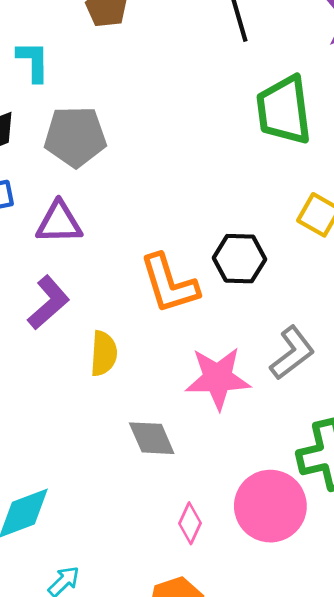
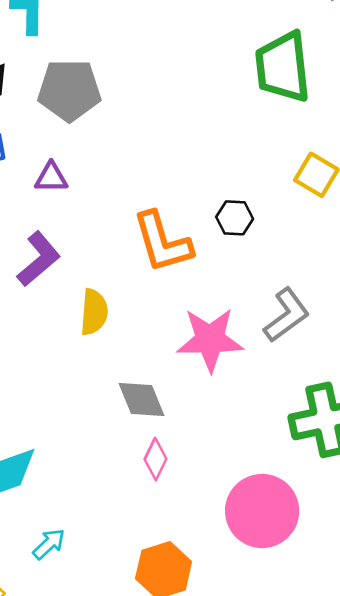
purple triangle: (59, 222) -> (51, 178), size x0.7
black hexagon: (239, 259) -> (235, 218), size x0.7
pink circle: (270, 506) -> (262, 511), moved
pink diamond: (190, 523) -> (156, 459), moved

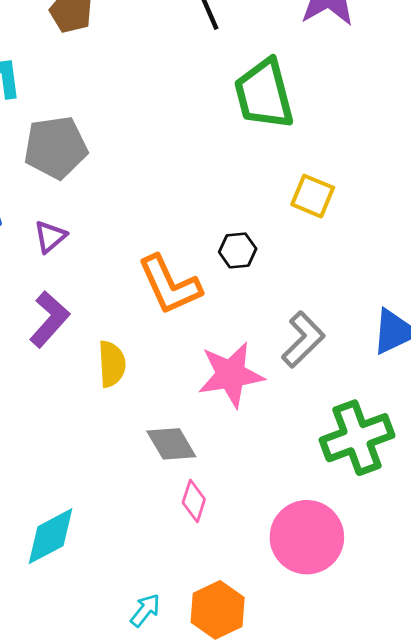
purple triangle: (51, 178) -> (50, 237), turned -32
cyan arrow: (49, 544) -> (145, 610), moved

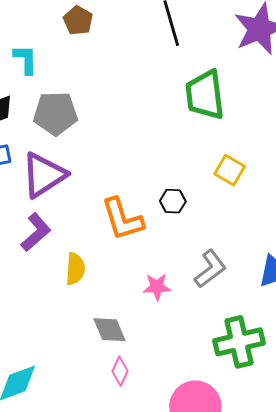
purple triangle: (50, 237) -> (44, 175), size x2.0
pink star: (231, 375) -> (157, 287), size x0.6

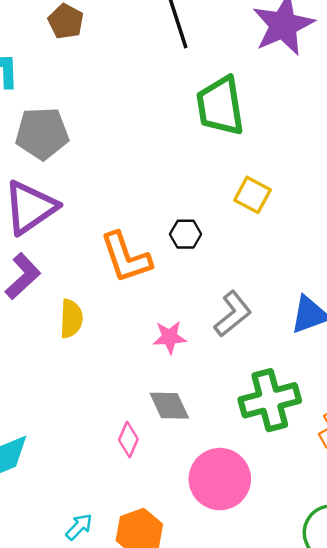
gray diamond: (109, 330) -> (169, 406), moved

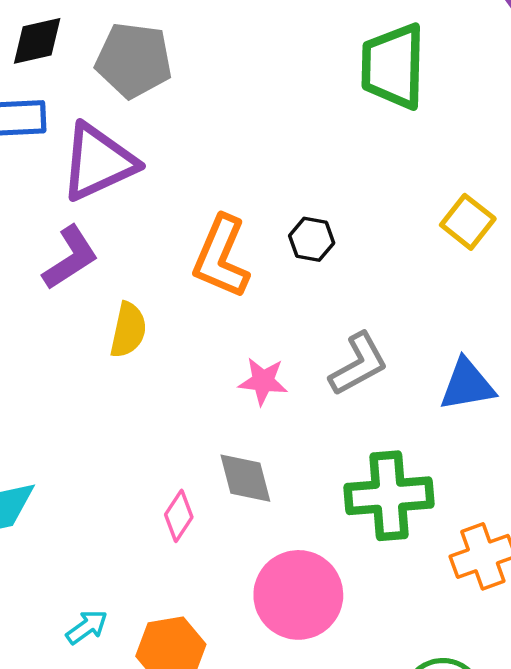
yellow square: (253, 195) -> (468, 222), moved
orange L-shape: (126, 257) -> (221, 257), turned 32

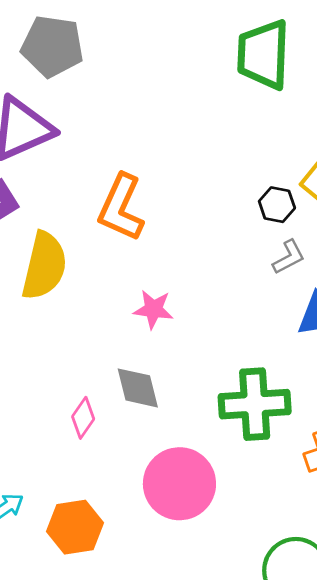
black hexagon: (312, 239) -> (277, 205), moved
yellow semicircle: (128, 330) -> (44, 266), size x1.5
gray L-shape: (358, 364) -> (289, 257), moved, size x0.7

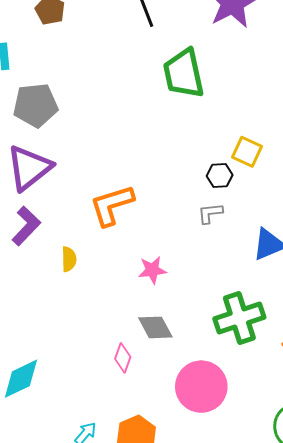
orange L-shape: (121, 208) -> (112, 205), turned 63
gray L-shape: (289, 257) -> (210, 213), moved, turned -144
yellow semicircle: (44, 266) -> (69, 259), size x0.5

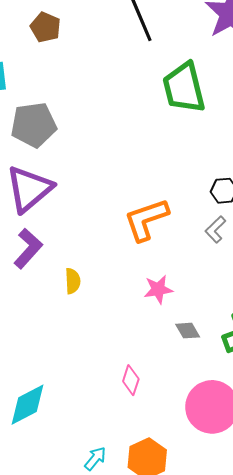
orange L-shape: (112, 205) -> (146, 220), moved
gray L-shape: (210, 213) -> (215, 229), turned -36
gray diamond: (155, 327) -> (188, 331), moved, size x0.7

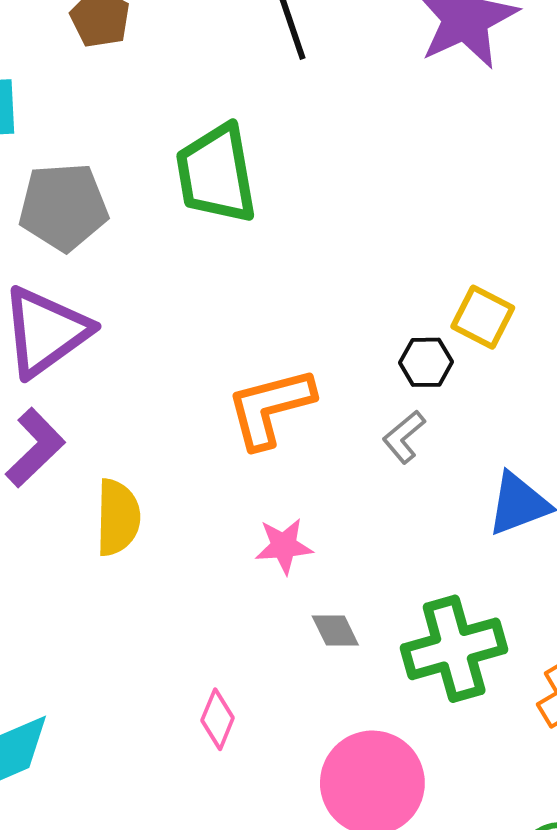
green trapezoid: (184, 88) -> (216, 174), moved
yellow semicircle: (73, 281) -> (118, 517), size x1.5

